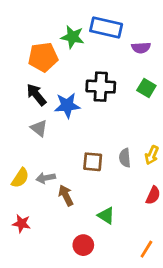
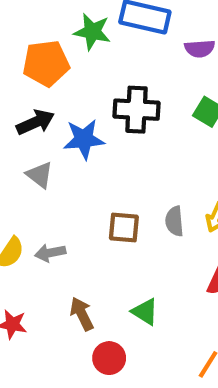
black arrow: (36, 95) -> (35, 122), turned 105
brown arrow: (66, 195) -> (82, 314), moved

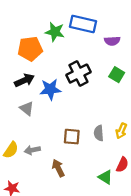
black cross: (136, 110) -> (78, 74), turned -30
green triangle: (145, 312) -> (105, 177), moved
brown arrow: (82, 314) -> (58, 168), moved

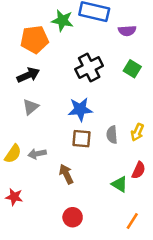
blue star: (50, 89) -> (80, 109), moved
gray triangle: (27, 108) -> (31, 107), turned 42

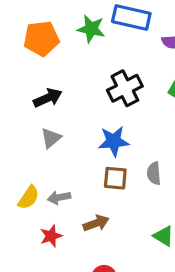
orange pentagon: (35, 40) -> (41, 38), moved
brown arrow: (66, 174) -> (96, 223), turned 96
red star: (14, 197) -> (51, 236), moved, turned -30

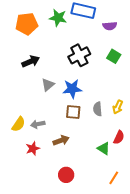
gray triangle: (51, 138) -> (48, 85), moved

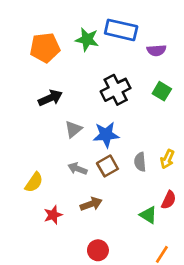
brown square: (73, 112) -> (107, 166), turned -35
gray arrow: (38, 124) -> (78, 169), moved, turned 32

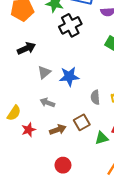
black cross: (116, 90) -> (70, 25), moved
brown square: (107, 166) -> (82, 122), moved
red star: (53, 215) -> (29, 130), moved
green triangle: (148, 215) -> (102, 138), turned -48

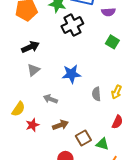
gray triangle: (44, 72) -> (33, 70), moved
brown square: (82, 122) -> (83, 138), moved
green triangle: (102, 138) -> (102, 144), moved, turned 32

